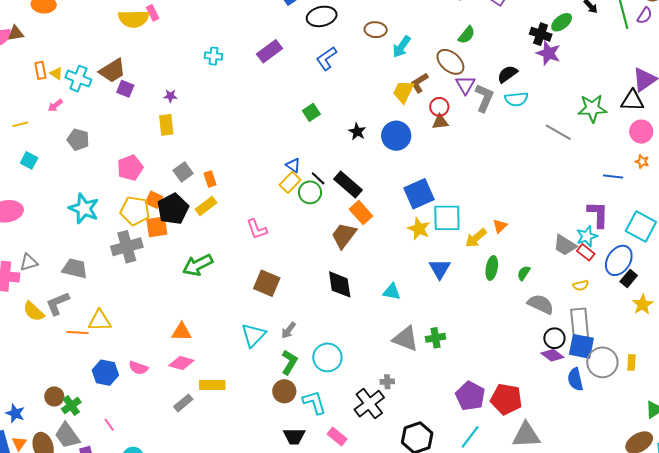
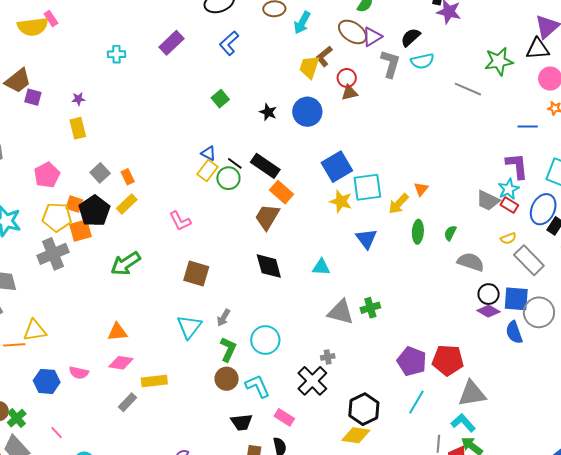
purple triangle: (465, 85) -> (372, 37), moved, turned 35
gray rectangle: (580, 323) -> (529, 260), moved, turned -32

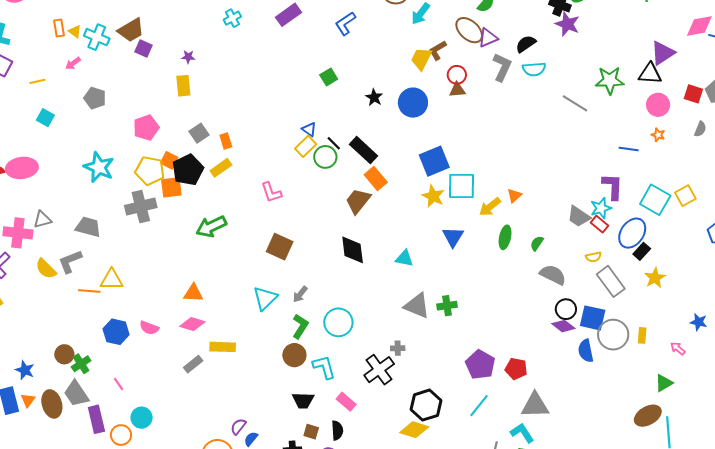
cyan cross: (116, 54) -> (232, 18), turned -36
red pentagon: (448, 360) -> (516, 369), size x0.7

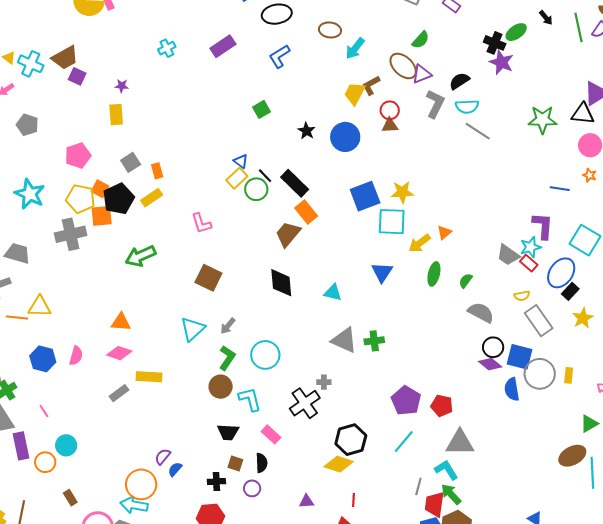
gray line: (575, 103) -> (478, 131), moved
yellow star: (433, 196) -> (402, 192), moved, turned -30
pink semicircle: (149, 328) -> (76, 356), turned -96

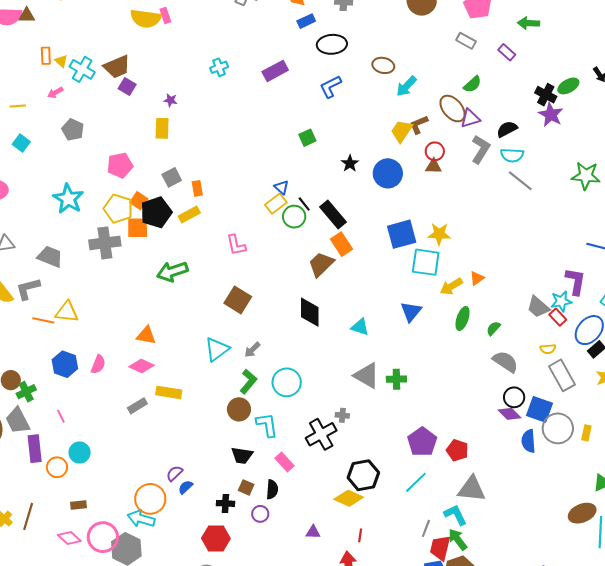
brown rectangle: (70, 498) -> (78, 505), turned -70

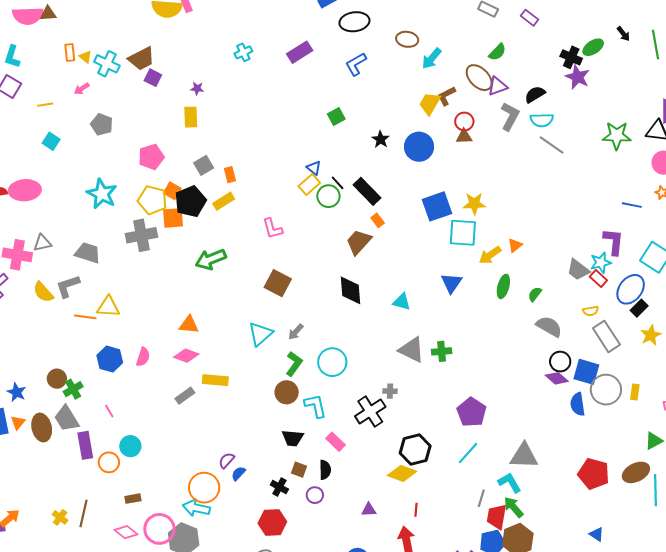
orange rectangle: (341, 244) -> (378, 220), size x0.6
red pentagon: (457, 450) -> (594, 474), moved, size x1.4
black cross: (225, 503) -> (279, 487), turned 30

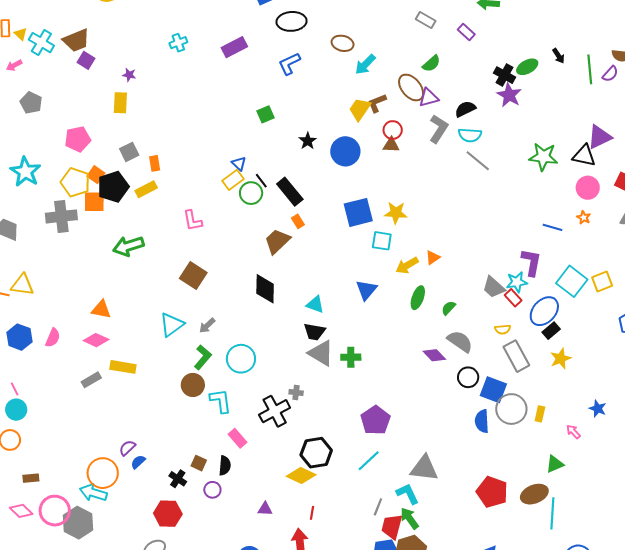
cyan square: (463, 233) -> (382, 241), size x0.7
purple diamond: (557, 378) -> (434, 355), moved
black trapezoid: (293, 438) -> (315, 332), moved
cyan circle: (130, 446) -> (16, 410), moved

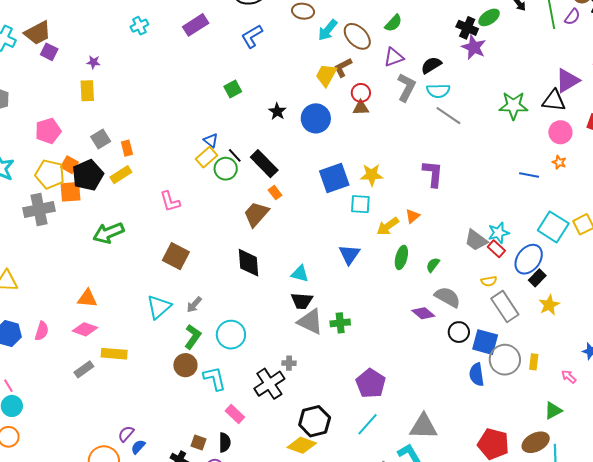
brown ellipse: (411, 88) -> (357, 36), moved
purple L-shape: (531, 262) -> (433, 174), moved

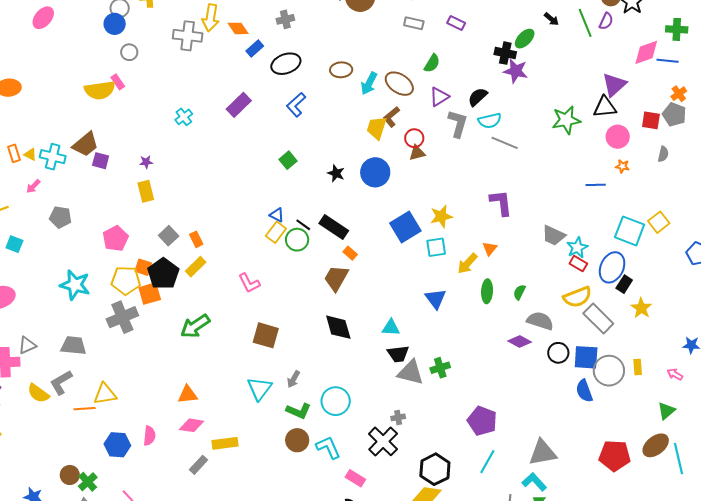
gray trapezoid: (476, 240) -> (554, 235), moved
yellow semicircle: (489, 281) -> (577, 297), size x1.8
green L-shape: (193, 337) -> (299, 411), turned 90

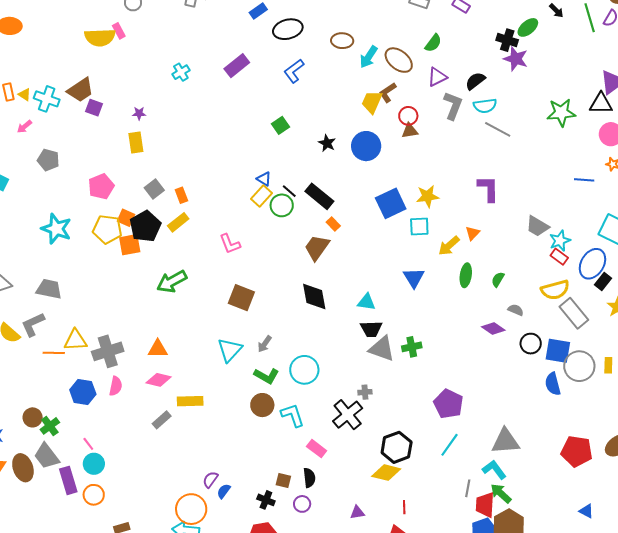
gray cross: (122, 317) -> (108, 351), moved
gray semicircle: (540, 321) -> (516, 310), size x0.6

